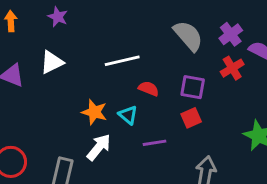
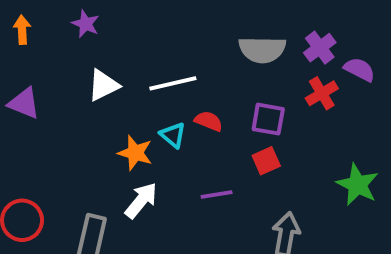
gray semicircle: (188, 36) -> (262, 50), turned 132
white triangle: (52, 62) -> (103, 85), moved
cyan triangle: (128, 115) -> (173, 135), moved

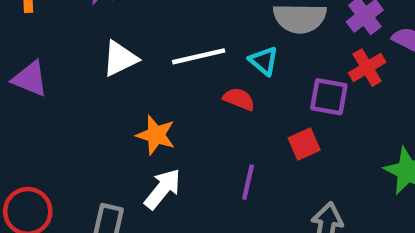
purple square: (268, 119) -> (329, 97), moved
cyan triangle: (173, 135) -> (264, 61), moved
purple line: (217, 195) -> (248, 182), turned -68

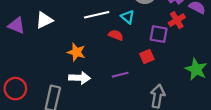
white triangle: (120, 59) -> (44, 20), moved
purple line: (248, 182) -> (120, 75), turned 63
white arrow: (163, 189) -> (80, 78), turned 54

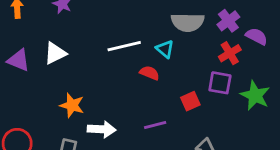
purple square: (159, 34) -> (220, 83), moved
orange star: (76, 52) -> (72, 105), moved
green star: (196, 69) -> (255, 95), moved

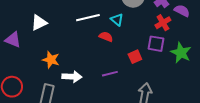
purple triangle: (19, 60) -> (13, 40), moved

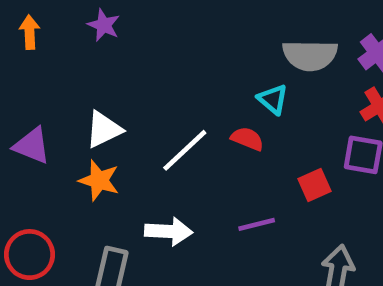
white line: (88, 18) -> (185, 150), moved, turned -30
white triangle: (39, 23) -> (104, 129), moved
orange star: (51, 60) -> (99, 180), moved

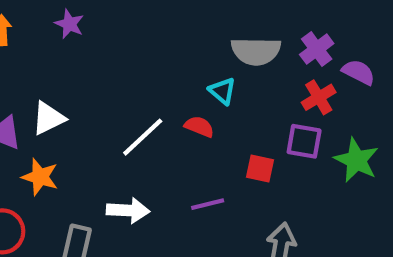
white triangle: (104, 129) -> (48, 118), moved
orange star: (99, 180) -> (40, 177), moved
red square: (315, 185) -> (260, 169), turned 36

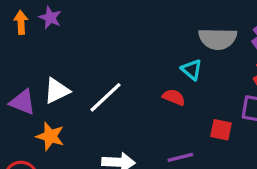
purple star: (69, 24) -> (50, 18), moved
white line: (143, 137) -> (105, 97), moved

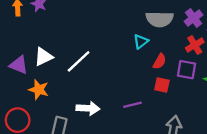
cyan triangle: (192, 70) -> (141, 41), turned 42
red semicircle: (174, 97) -> (160, 61), moved, turned 98

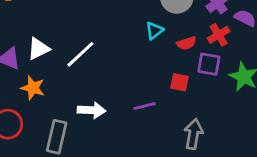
red semicircle: (160, 61) -> (186, 43), moved, turned 42

